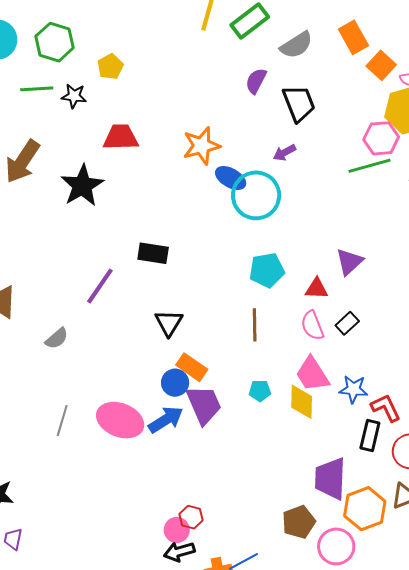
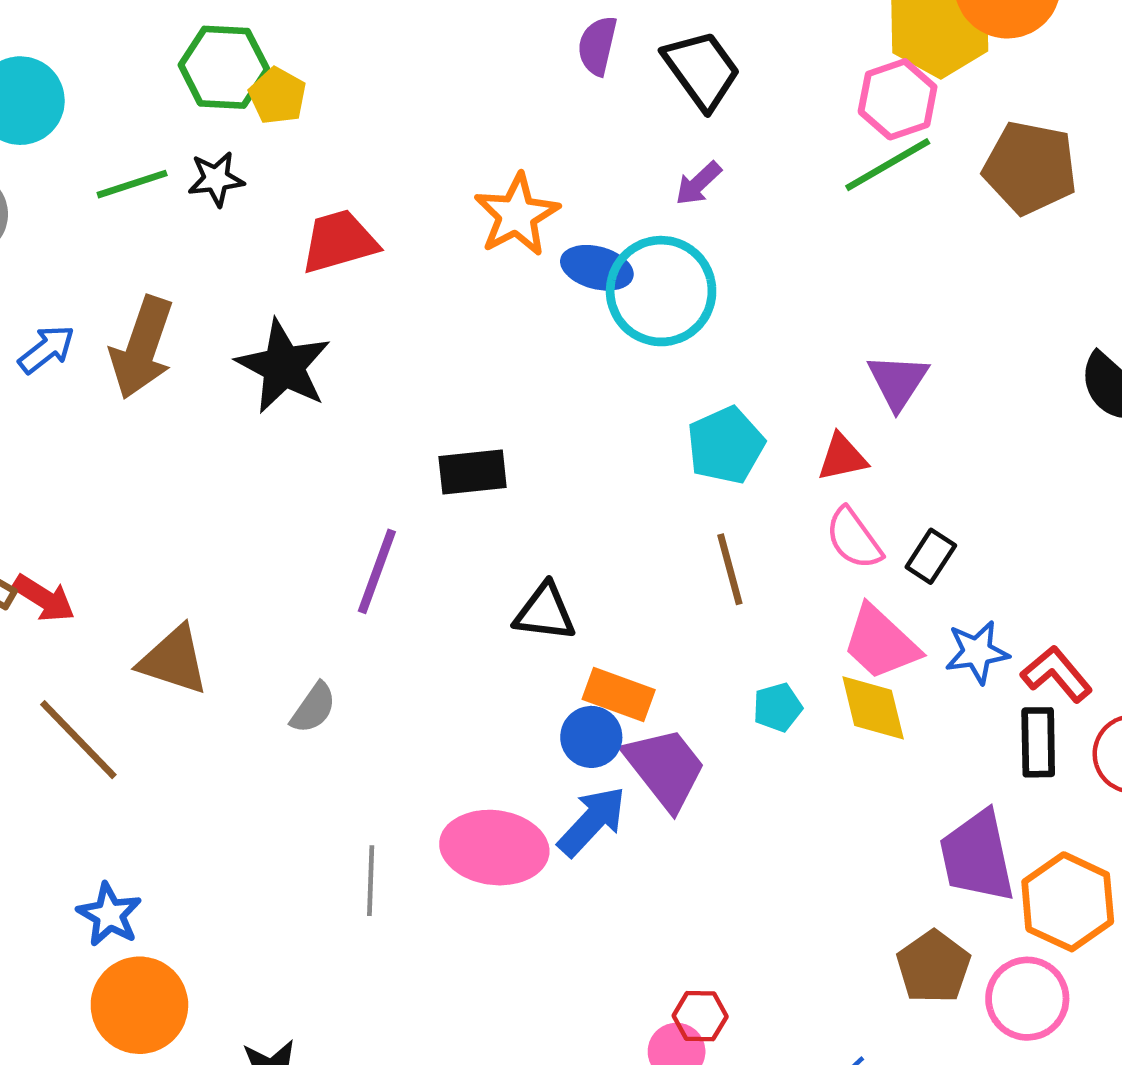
green hexagon: (55, 42) -> (224, 67), moved
black triangle: (169, 323) -> (545, 612), turned -40
black rectangle: (347, 323) -> (931, 556), moved

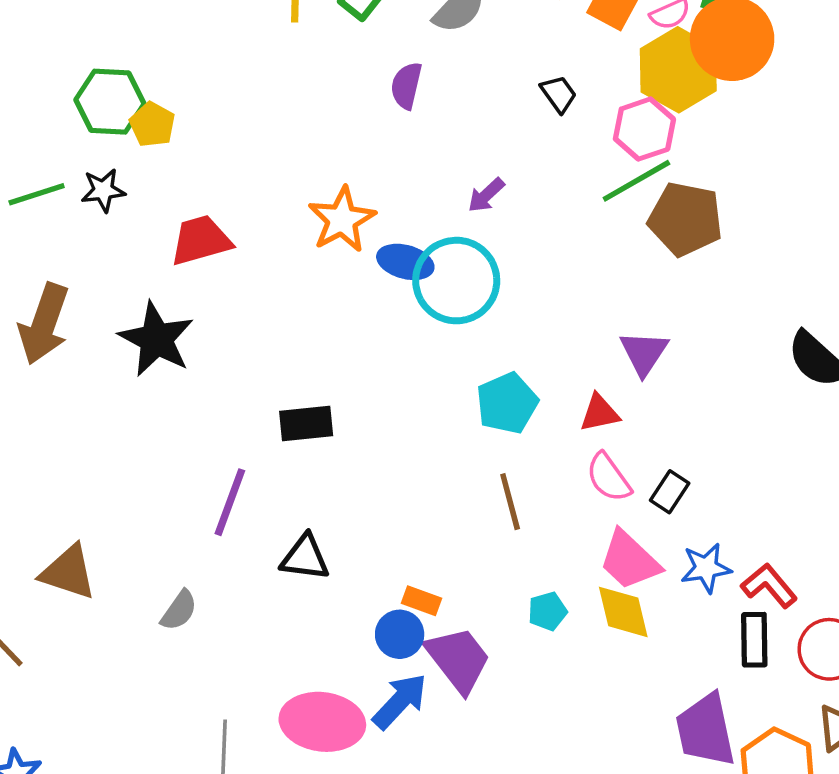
black trapezoid: (702, 70) -> (559, 94), moved, size x0.6
brown pentagon: (1030, 168) -> (685, 219), moved
black triangle: (545, 612) -> (305, 558), moved
orange rectangle: (619, 695) -> (421, 601), size x0.7

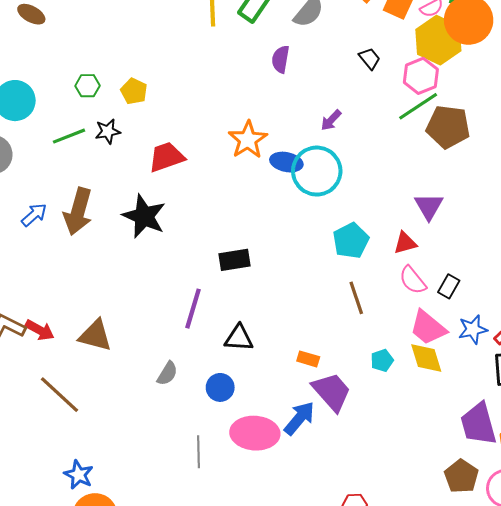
green hexagon: (110, 102) -> (87, 86), moved, size x0.6
brown triangle: (68, 572) -> (95, 335), moved
blue circle: (400, 634) -> (220, 387), moved

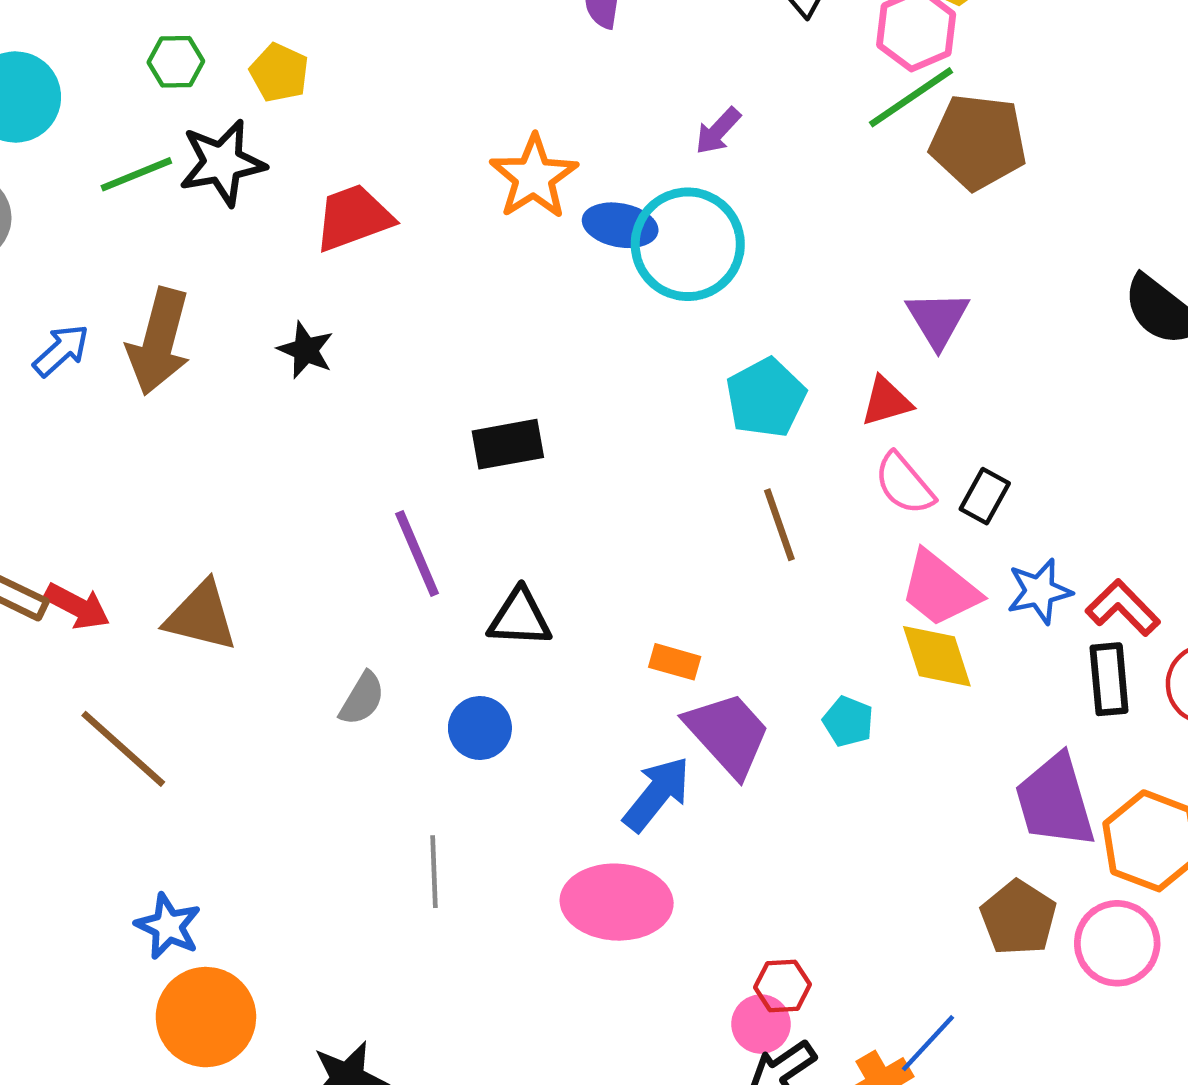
black star: (108, 131) -> (222, 163), size x1.5
black star: (144, 216) -> (306, 350), size x0.6
purple line: (193, 309) -> (417, 554), turned -39
cyan pentagon: (382, 360) -> (848, 721), moved, turned -30
pink ellipse: (255, 433) -> (617, 902), moved

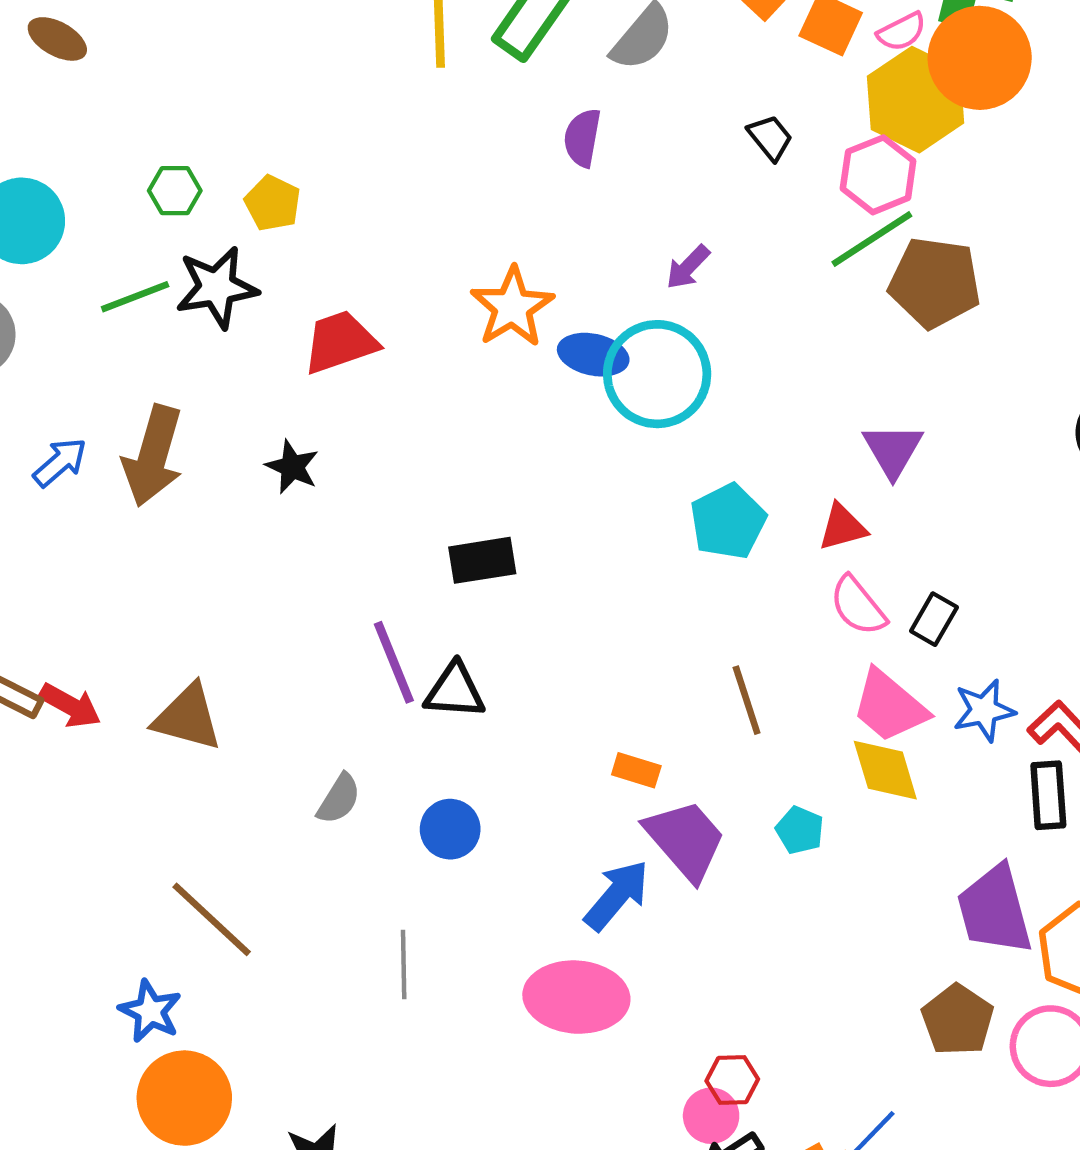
brown line: (779, 525) -> (747, 700), moved
black triangle: (520, 618) -> (455, 691), moved
brown line: (123, 749) -> (212, 919), moved

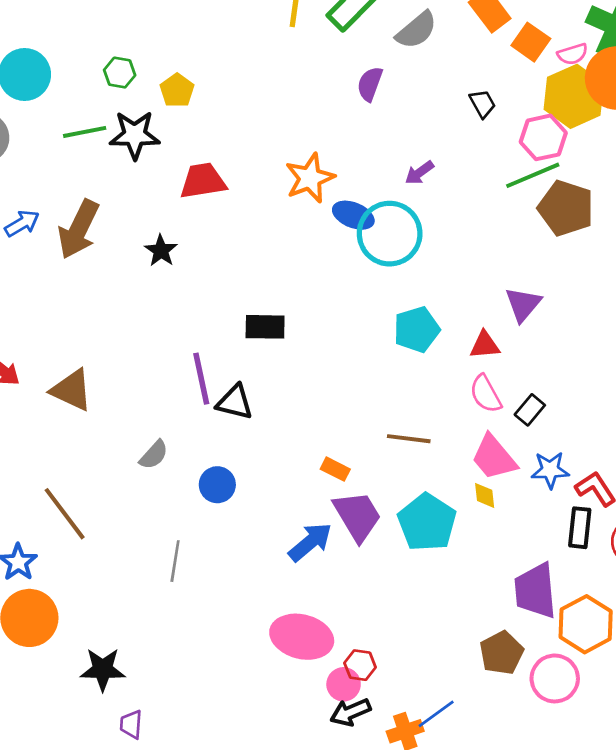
brown line: (747, 700) -> (409, 439), turned -75
yellow diamond: (885, 770) -> (485, 495), size x0.6
cyan pentagon: (800, 830) -> (427, 522), size x2.0
pink ellipse: (576, 997) -> (302, 637), moved

